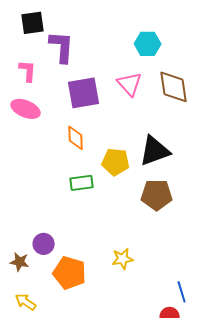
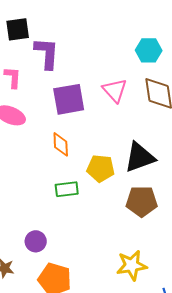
cyan hexagon: (148, 44) -> (149, 50), moved
purple circle: (44, 244) -> (36, 241), moved
yellow star: (123, 259) -> (132, 265), moved, size x1.4

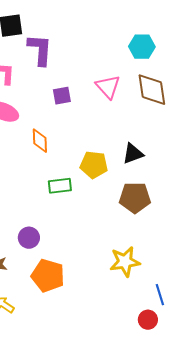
purple square: (69, 99) -> (62, 96), size x0.6
orange diamond: (61, 144) -> (40, 141), moved
black triangle: (140, 157) -> (133, 154), size x0.7

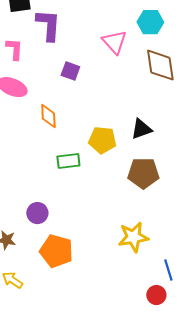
pink triangle: (108, 87) -> (114, 42), moved
purple square: (62, 96) -> (70, 71), turned 30

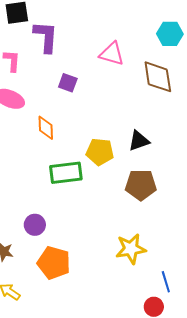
cyan hexagon: (150, 22) -> (170, 34), moved
pink triangle: (114, 42) -> (112, 54), turned -32
green rectangle: (68, 161) -> (66, 173), size x1.4

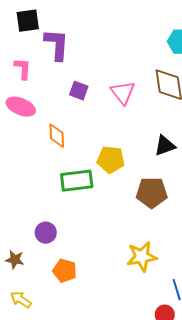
pink triangle: (112, 54) -> (123, 93), moved, turned 36
black triangle: (139, 141) -> (165, 146), moved
orange pentagon: (54, 263) -> (65, 271), size x0.7

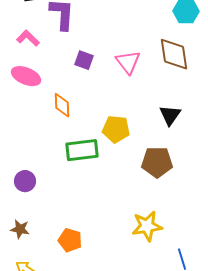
pink L-shape: (23, 69) -> (28, 38), turned -50
black triangle: (165, 146) -> (170, 115), turned -35
purple circle: (46, 233) -> (25, 181), moved

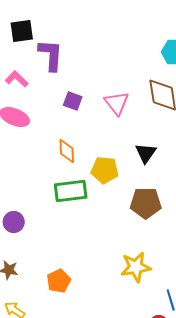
orange diamond: (62, 105) -> (67, 151), moved
black triangle: (170, 115) -> (146, 153), moved
orange pentagon: (70, 240) -> (59, 281), turned 30

